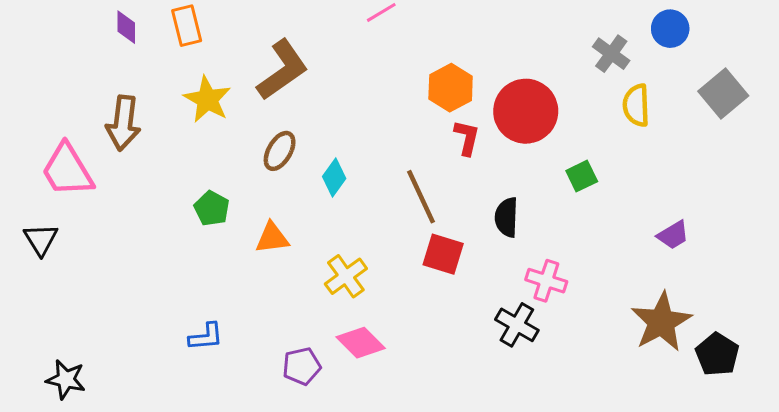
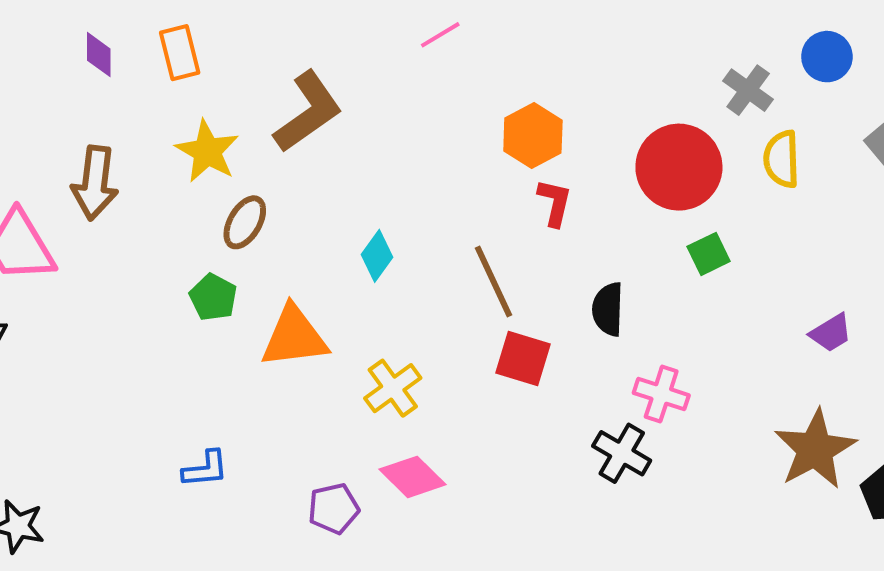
red circle: (526, 111) -> (679, 167), moved
brown ellipse: (280, 151) -> (245, 222), moved
orange triangle: (272, 238) -> (294, 337), size x1.5

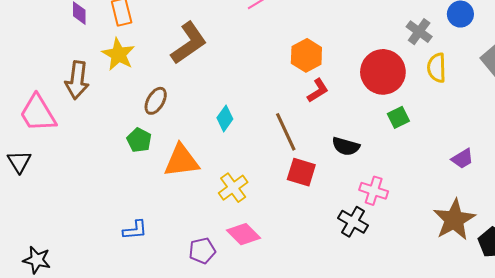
yellow star: (207, 151) -> (118, 54), moved
red L-shape: (555, 203) -> (318, 91), turned 45
black semicircle: (608, 309) -> (346, 146), turned -76

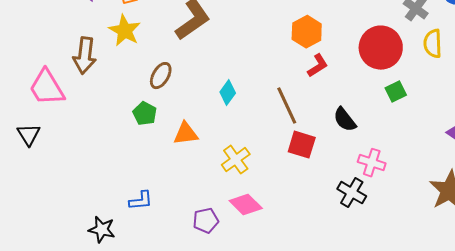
black semicircle: (346, 146) -> (345, 120), turned 36
orange triangle: (181, 161) -> (186, 134), size x0.7
black star: (37, 260) -> (102, 230), moved

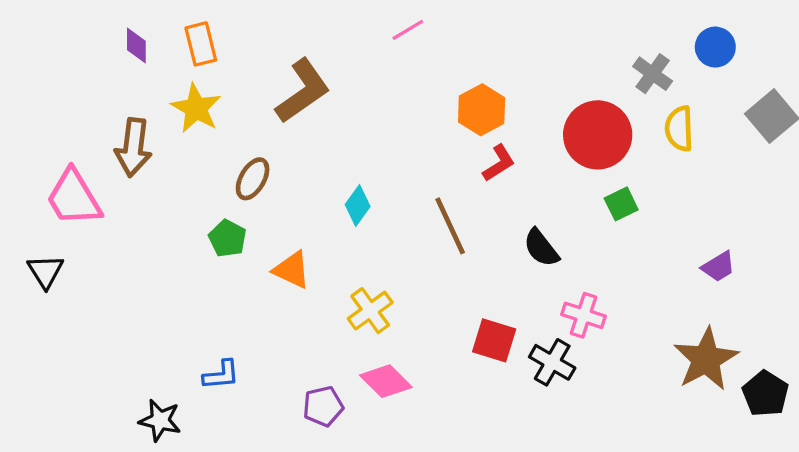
orange triangle: (186, 134) -> (292, 270), turned 32
red square: (302, 145) -> (494, 340), moved

